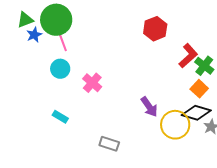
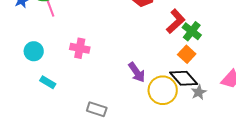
cyan circle: (60, 69) -> (34, 51), moved
pink cross: (92, 83) -> (80, 48), turned -30
black diamond: (196, 113) -> (184, 78), turned 32

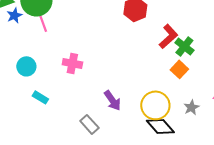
purple arrow: (137, 72) -> (112, 100), moved
black diamond: (184, 78) -> (160, 126), moved
gray rectangle: (97, 109) -> (89, 124), turned 30

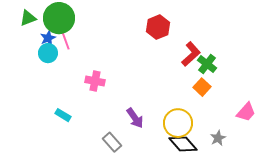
blue star: (14, 15) -> (48, 38), moved
cyan circle: (26, 66) -> (48, 53), moved
gray star: (191, 107) -> (218, 138), moved

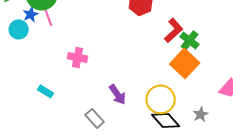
cyan circle: (48, 53) -> (19, 29), moved
orange square: (202, 87) -> (185, 63), size x1.6

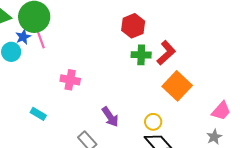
green cross: (190, 40) -> (141, 55), moved, turned -36
yellow circle: (161, 99) -> (153, 122), size x0.6
gray star: (201, 114) -> (214, 137), moved

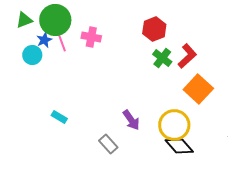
green cross: (141, 55) -> (162, 58), turned 36
pink cross: (70, 80) -> (91, 37), moved
yellow circle: (153, 122) -> (174, 125), size x1.8

